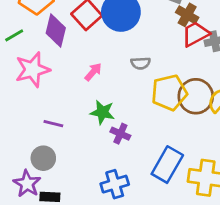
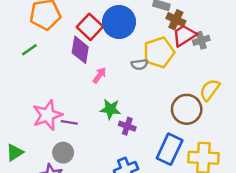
purple diamond: (56, 30) -> (80, 50), moved
pink star: (33, 70) -> (47, 115), moved
yellow pentagon: (169, 93) -> (159, 52), moved
brown circle: (196, 96) -> (187, 109), moved

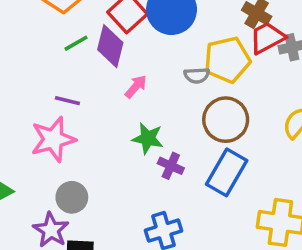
green line: (29, 50) -> (76, 43), moved
brown circle: (187, 109) -> (226, 120), moved
purple line: (69, 122) -> (67, 101), moved
blue rectangle: (170, 149) -> (227, 172), moved

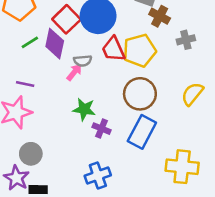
red trapezoid: (267, 38) -> (113, 49), moved, turned -84
gray semicircle: (197, 75) -> (83, 61), moved

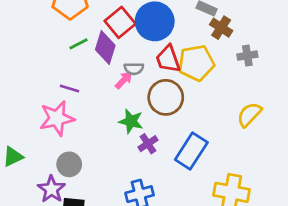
brown circle: (140, 94) -> (166, 97), moved
purple cross: (101, 129) -> (148, 144), turned 30

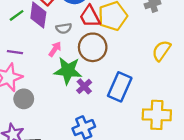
pink arrow: (124, 80) -> (55, 49), moved
green star: (131, 121) -> (68, 71), size x1.4
gray circle: (69, 164) -> (24, 99), moved

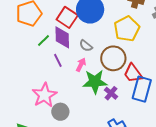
red trapezoid: (90, 16) -> (133, 73), moved
gray semicircle: (64, 28) -> (86, 46), turned 56
purple line: (15, 52) -> (58, 60), moved, turned 64

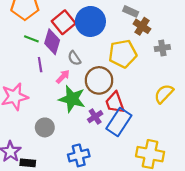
green line: (44, 41) -> (31, 39), turned 48
purple cross: (111, 93) -> (95, 117), moved
gray circle: (60, 112) -> (45, 127), moved

